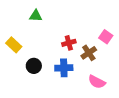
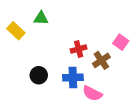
yellow rectangle: (14, 45) -> (16, 31), moved
pink semicircle: (97, 82) -> (92, 93), moved

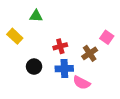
yellow rectangle: (16, 31) -> (15, 36), moved
red cross: (79, 49) -> (60, 46), moved

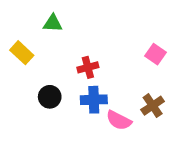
brown cross: (90, 53) -> (153, 106), moved

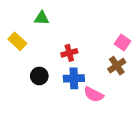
brown cross: (153, 106) -> (117, 66), moved

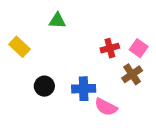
green triangle: (42, 18) -> (57, 21), moved
red cross: (69, 53) -> (110, 48), moved

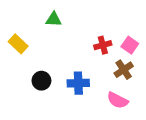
pink semicircle: (106, 107) -> (118, 100), moved

